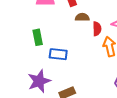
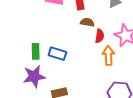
green rectangle: (38, 37) -> (36, 51), moved

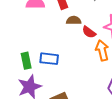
red semicircle: (100, 36) -> (89, 32), turned 128

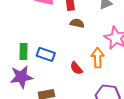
red semicircle: (89, 32) -> (76, 68), moved

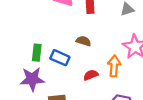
brown semicircle: (77, 23) -> (84, 41), moved
red semicircle: (76, 68) -> (91, 75), turned 104

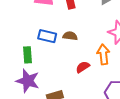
blue rectangle: (60, 58) -> (47, 36), moved
purple star: (32, 79) -> (28, 81), turned 30

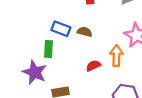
green rectangle: (28, 55) -> (49, 49), moved

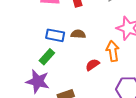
green rectangle: (49, 49) -> (47, 57), turned 49

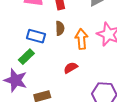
brown semicircle: (78, 34) -> (60, 28), moved, turned 80
orange arrow: (113, 51) -> (81, 39), moved

